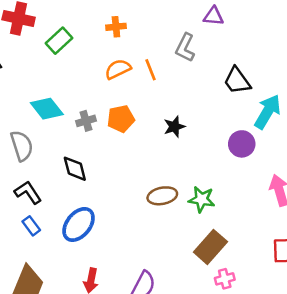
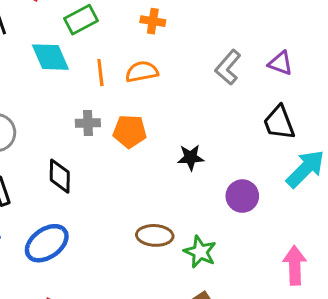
purple triangle: (213, 16) -> (281, 63), moved
orange line: (150, 70) -> (100, 73), moved
cyan diamond: (47, 109) -> (50, 57), moved
purple circle: (242, 144) -> (242, 196), moved

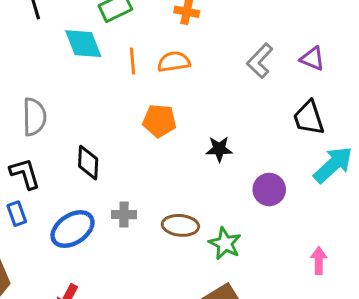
gray cross: (88, 123) -> (124, 215), moved
pink arrow: (295, 265) -> (319, 261), size x0.7

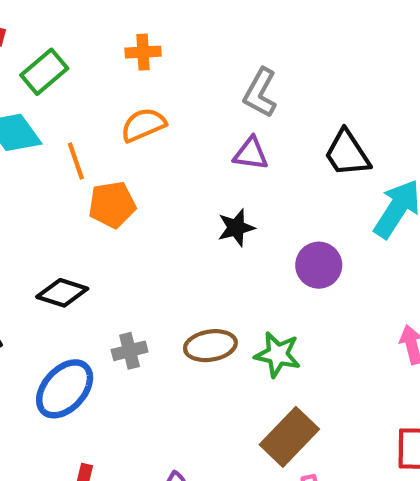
purple triangle: (312, 59) -> (251, 154), moved
orange line: (133, 61) -> (76, 161), moved
orange pentagon: (159, 121) -> (112, 205), moved
black diamond: (88, 163) -> (62, 293), turned -60

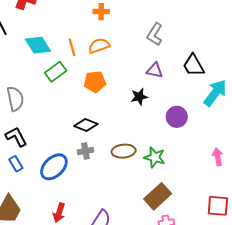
green rectangle: (44, 72) -> (56, 72), moved
purple triangle: (251, 154) -> (155, 70), moved
orange line: (76, 161) -> (72, 47), moved
orange pentagon: (112, 205) -> (95, 82), moved
black diamond: (62, 293) -> (86, 125), moved

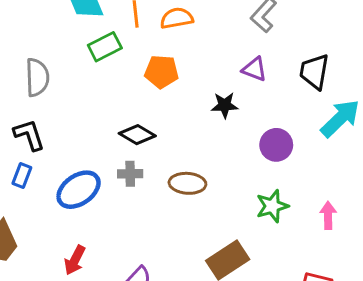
black trapezoid: (193, 65) -> (314, 72), turned 30
green star: (155, 157) -> (272, 206), moved, turned 30
blue rectangle: (16, 164) -> (22, 176), turned 42

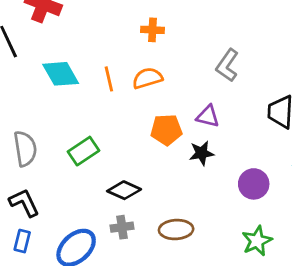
green rectangle: (105, 47) -> (83, 151), moved
purple triangle: (254, 69) -> (208, 116), moved
orange pentagon: (161, 72) -> (166, 130), moved

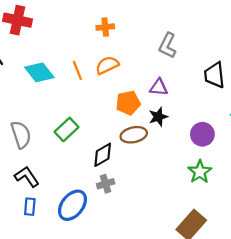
black diamond: (124, 190) -> (103, 155), turned -45
brown ellipse: (176, 230) -> (134, 135), moved
green star: (257, 241) -> (200, 172), moved

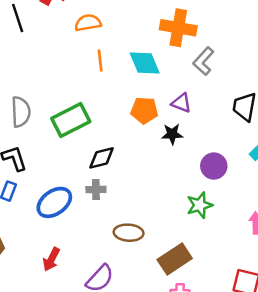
orange cross: (105, 27) -> (178, 28), moved, size x1.8
orange semicircle: (107, 65) -> (88, 23), moved
cyan diamond: (39, 72) -> (145, 63), moved
green rectangle: (66, 129) -> (71, 120), size x1.4
brown ellipse: (134, 135) -> (129, 233), moved

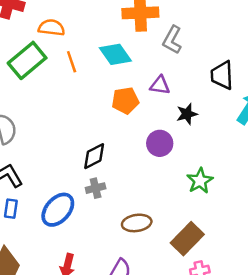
orange semicircle: (88, 23) -> (52, 28), turned 30
green rectangle: (71, 120) -> (27, 60), moved
black star: (172, 134) -> (187, 114), moved
purple circle: (214, 166) -> (160, 143), moved

